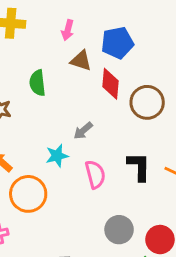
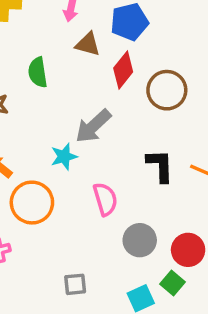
red diamond: (110, 84) -> (123, 70), turned 36
gray arrow: (83, 131) -> (93, 126), size x1.6
pink semicircle: (95, 174) -> (105, 199), moved

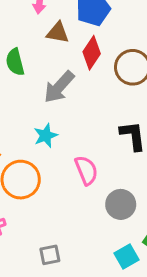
gray arrow: (93, 126) -> (59, 87), moved
gray square: (75, 284) -> (50, 255), moved

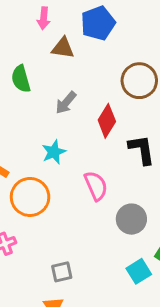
red diamond: (92, 53) -> (107, 121), moved
gray arrow: (59, 87) -> (66, 103), size x0.7

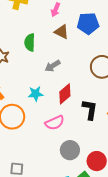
red diamond: (107, 121) -> (65, 94), moved
pink semicircle: (96, 186) -> (55, 123), turned 72

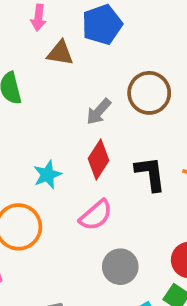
gray arrow: (53, 66) -> (99, 112), moved
gray circle: (70, 150) -> (120, 267), moved

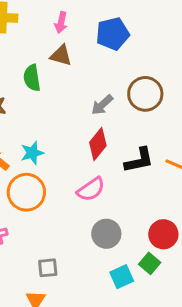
brown triangle: (60, 53) -> (61, 56), moved
black L-shape: (150, 174) -> (139, 160), turned 80
cyan star: (47, 175) -> (32, 153), moved

